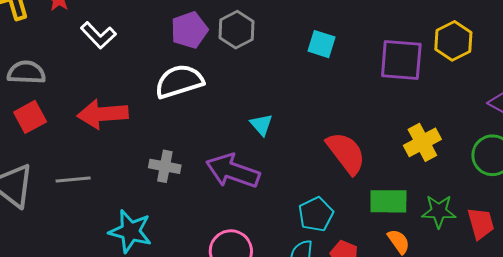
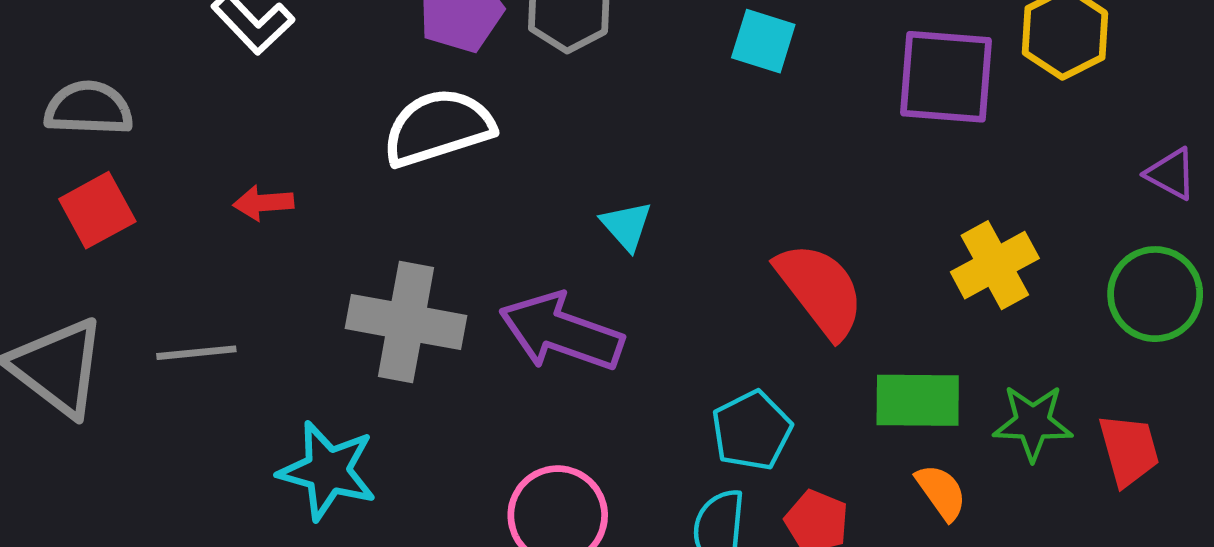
red arrow: (103, 114) -> (263, 203), size x0.5
gray cross: (165, 166) -> (406, 322), size x1.6

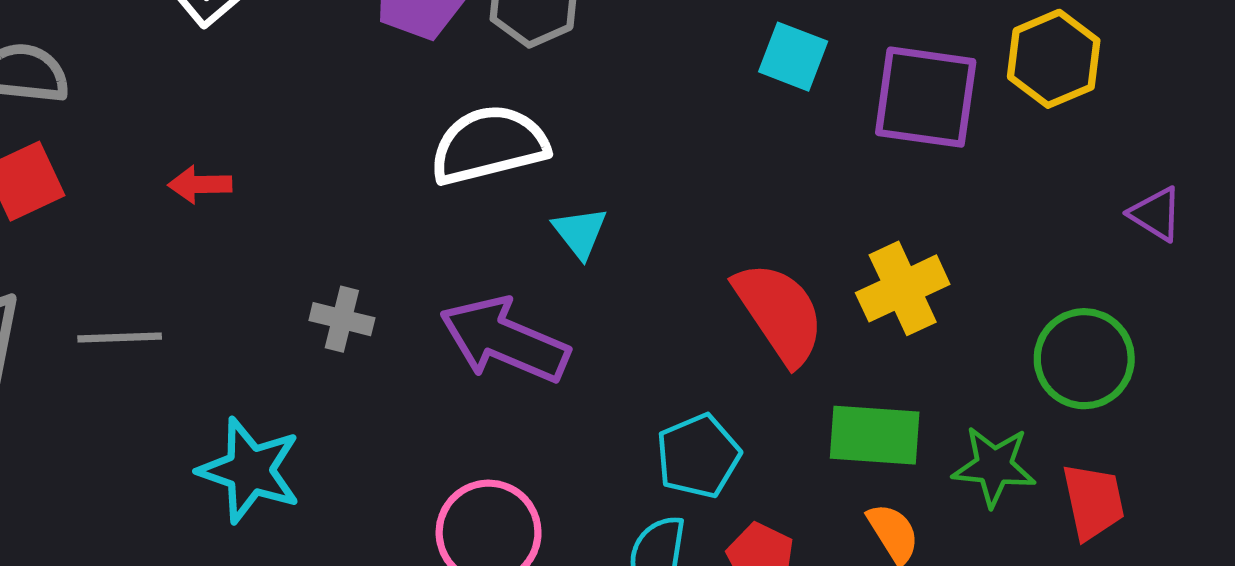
cyan square: (763, 41) -> (793, 57), moved
white semicircle: (438, 128) -> (489, 145), moved
yellow cross: (995, 265) -> (903, 288), moved
green circle: (1155, 294) -> (1084, 359), moved
gray cross: (406, 322) -> (342, 319), size x0.5

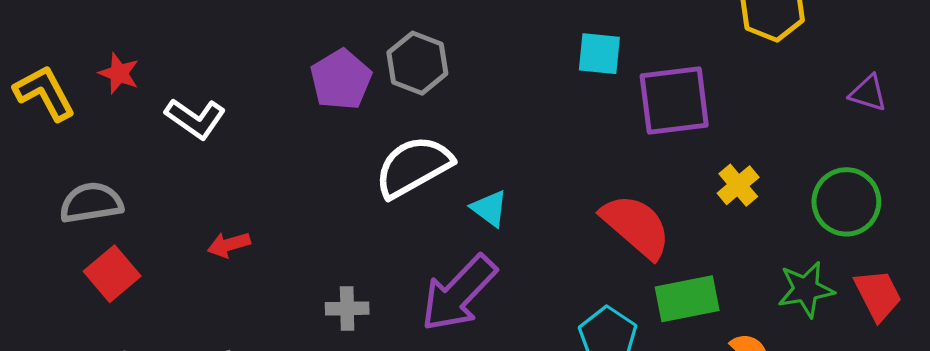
purple square: (926, 97) -> (674, 101), moved
yellow cross: (903, 288) -> (738, 185), moved, size x0.7
purple arrow: (504, 340) -> (459, 293), turned -54
green rectangle: (875, 435) -> (687, 299), moved

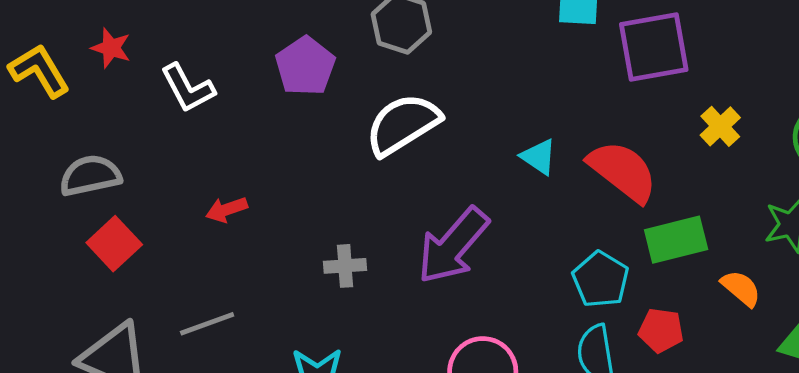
purple pentagon: (341, 80) -> (305, 66), moved
white L-shape: (195, 118) -> (188, 88), turned 30
cyan triangle: (489, 208) -> (539, 157), moved

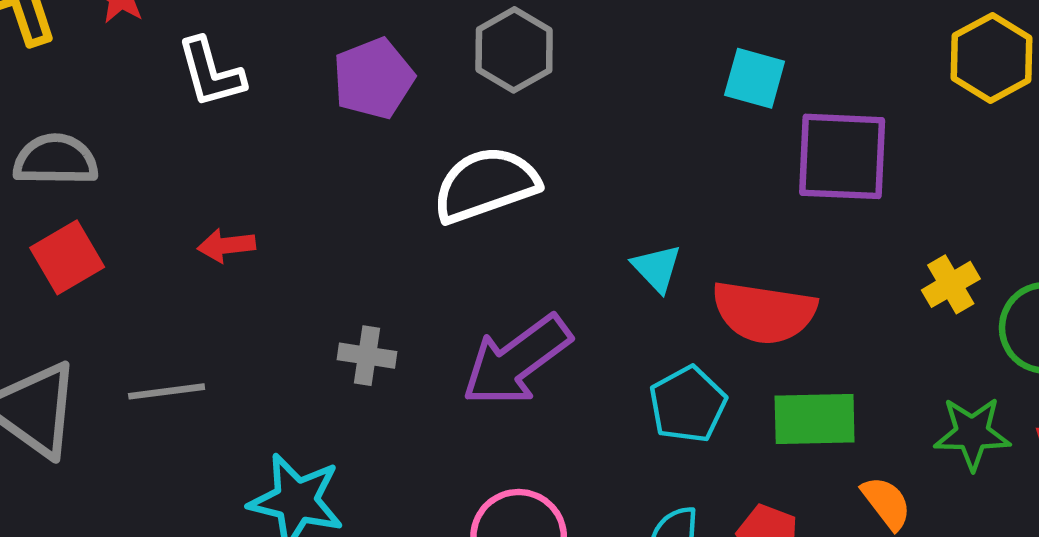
yellow cross: (720, 126) -> (951, 284), moved
red semicircle: (623, 171) -> (764, 312), turned 138
cyan pentagon: (601, 279) -> (688, 404), moved

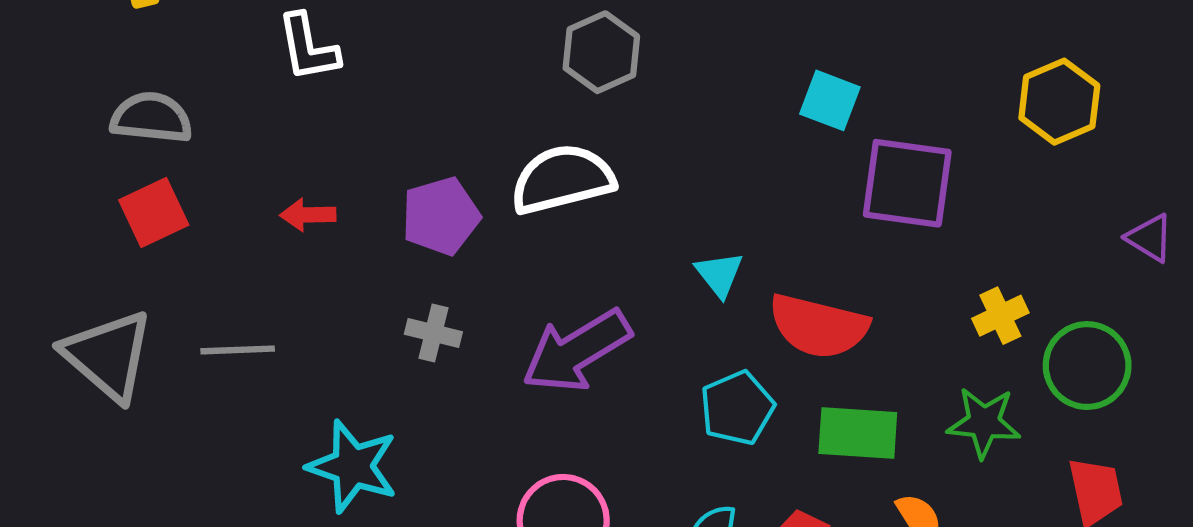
purple pentagon: (373, 78) -> (441, 216), moved
green star: (972, 433) -> (984, 423), moved

